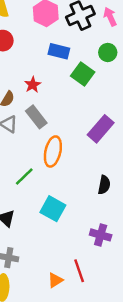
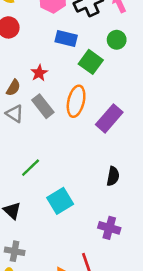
orange ellipse: (53, 151) -> (76, 101), moved
cyan square: (53, 209) -> (60, 201), turned 30

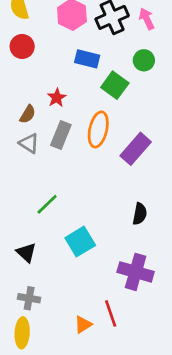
gray rectangle: (43, 106) -> (61, 135), turned 60
purple cross: (109, 228) -> (136, 272), size x1.4

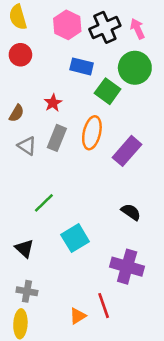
green circle: (144, 60) -> (135, 68), size x1.6
brown semicircle: (28, 114) -> (17, 113), moved
black semicircle: (140, 214) -> (131, 212), turned -66

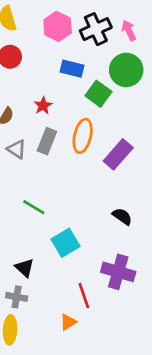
green line: (44, 203) -> (34, 207), turned 75
black triangle: (24, 248) -> (25, 268), moved
red line: (104, 306) -> (84, 296), moved

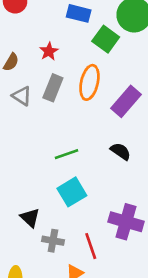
green line: (34, 207) -> (66, 154), moved, turned -50
black semicircle: (122, 216) -> (121, 151), moved
gray cross: (17, 297) -> (53, 241), moved

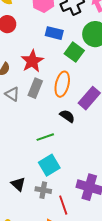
red star: (49, 51) -> (32, 61), size x1.6
black semicircle: (121, 151) -> (67, 116), moved
gray cross: (53, 241) -> (43, 190), moved

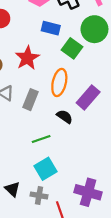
gray rectangle: (35, 88) -> (30, 100), moved

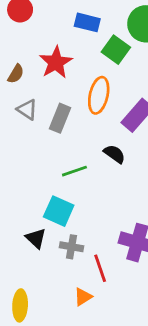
black semicircle: (65, 117) -> (114, 154), moved
cyan square: (45, 169) -> (59, 211), moved, turned -35

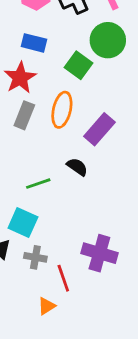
blue rectangle: (87, 22) -> (34, 43), moved
gray rectangle: (60, 118) -> (24, 115), moved

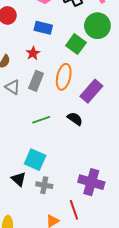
red star: (20, 78) -> (33, 53), size x0.6
green line: (38, 184) -> (41, 120), moved
red line: (63, 278) -> (74, 210), moved

